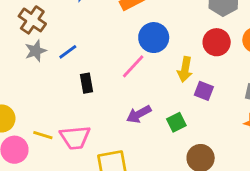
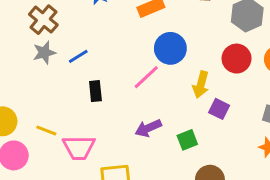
yellow line: (43, 135) -> (46, 131), moved

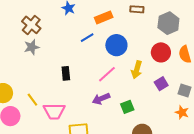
blue line: (78, 56) -> (87, 38), moved
pink line: (146, 77) -> (107, 74), moved
purple square: (219, 109) -> (161, 84), moved, turned 32
yellow line: (46, 131) -> (32, 100), turned 32

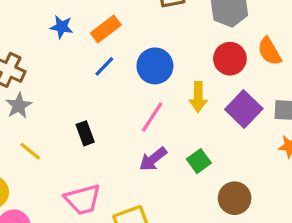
orange rectangle: (104, 17) -> (106, 29), moved
purple square: (161, 84) -> (244, 109), size x1.5
yellow line: (32, 100) -> (30, 151), moved

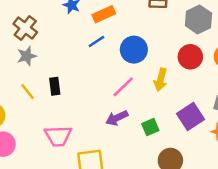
purple square: (244, 109) -> (191, 116), moved
black rectangle: (85, 133) -> (55, 86), moved

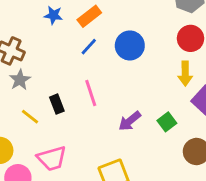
yellow arrow: (161, 80) -> (185, 74), moved
pink line: (123, 87) -> (91, 93), moved, turned -50
pink trapezoid: (58, 136) -> (52, 158), moved

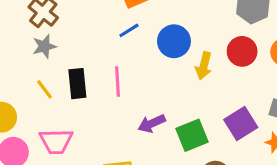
yellow arrow: (185, 74) -> (204, 66), moved
black rectangle: (57, 104) -> (77, 84), size x1.4
green square: (167, 122) -> (192, 135), size x1.5

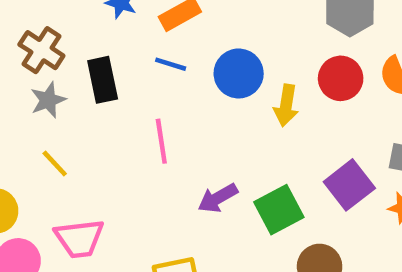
blue line: (129, 30) -> (171, 64), turned 55
black rectangle: (77, 84) -> (103, 80), moved

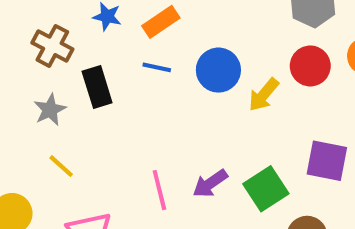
brown cross: (41, 50) -> (52, 46), moved
yellow arrow: (286, 105) -> (264, 95), turned 36
pink line: (161, 141) -> (159, 190), moved
purple square: (349, 185) -> (327, 161), turned -36

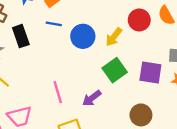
blue circle: (218, 70) -> (83, 36), moved
purple arrow: (210, 183) -> (92, 98), moved
green square: (266, 189) -> (115, 70), moved

